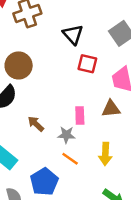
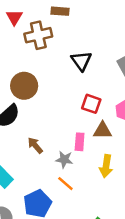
red square: (87, 64) -> (91, 104), moved
brown triangle: (111, 109) -> (102, 131), moved
yellow arrow: (105, 154) -> (106, 166), moved

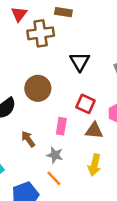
brown circle: (24, 86) -> (38, 88), moved
pink rectangle: (80, 142) -> (61, 126), moved

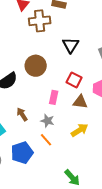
brown arrow: (28, 139) -> (22, 114), moved
yellow arrow: (94, 165) -> (79, 130), turned -138

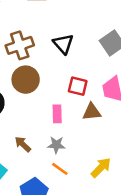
brown cross: (40, 21) -> (20, 45), moved
yellow arrow: (79, 130) -> (101, 168), moved

